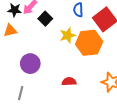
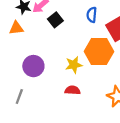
yellow star: (68, 35) -> (74, 65), moved

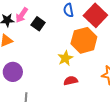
purple circle: (33, 66) -> (13, 72), moved

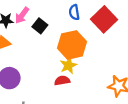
orange hexagon: (84, 40) -> (72, 45), moved
red semicircle: (71, 81) -> (62, 81), moved

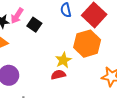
orange hexagon: (72, 45) -> (87, 44), moved

